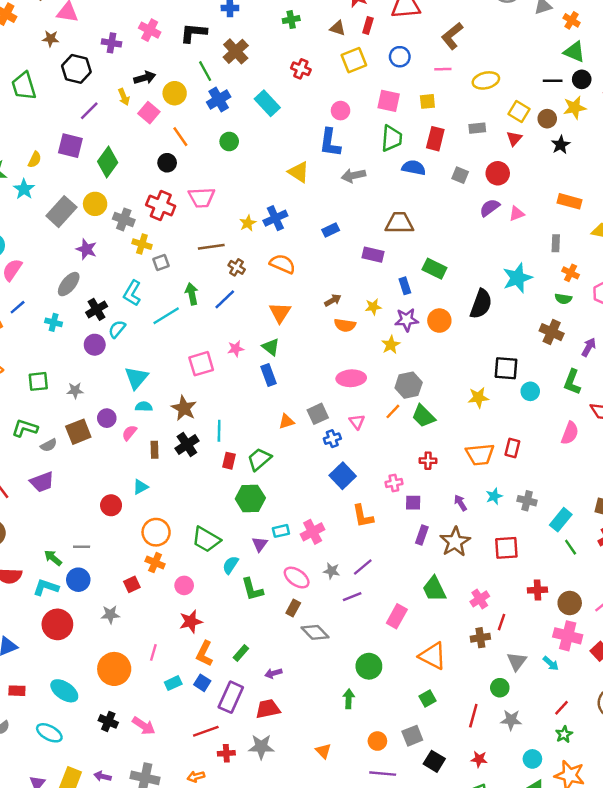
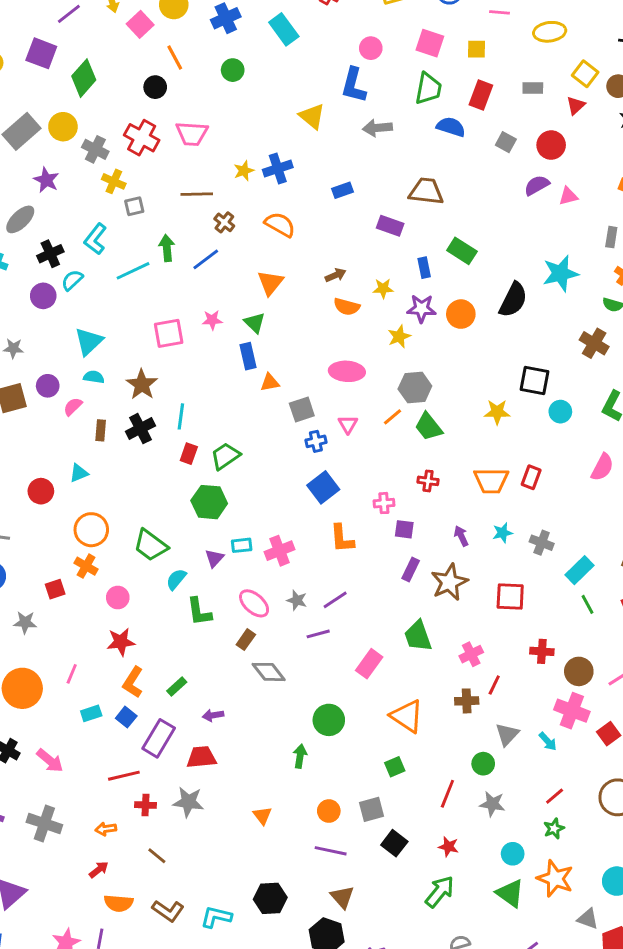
orange triangle: (287, 421) -> (270, 383), moved

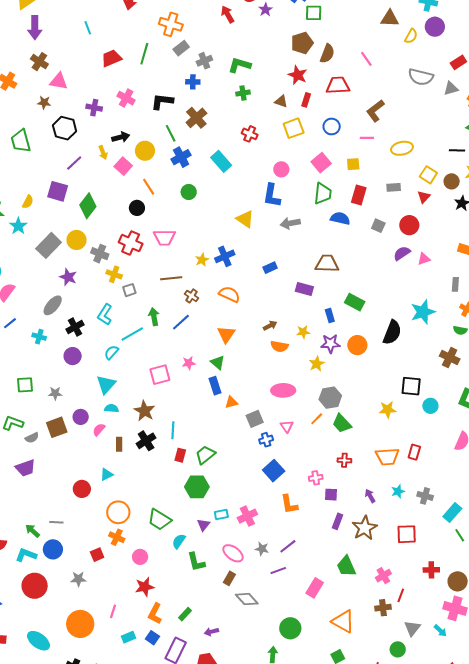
pink square: (430, 43) -> (321, 163), turned 36
cyan semicircle: (72, 280) -> (111, 352), moved

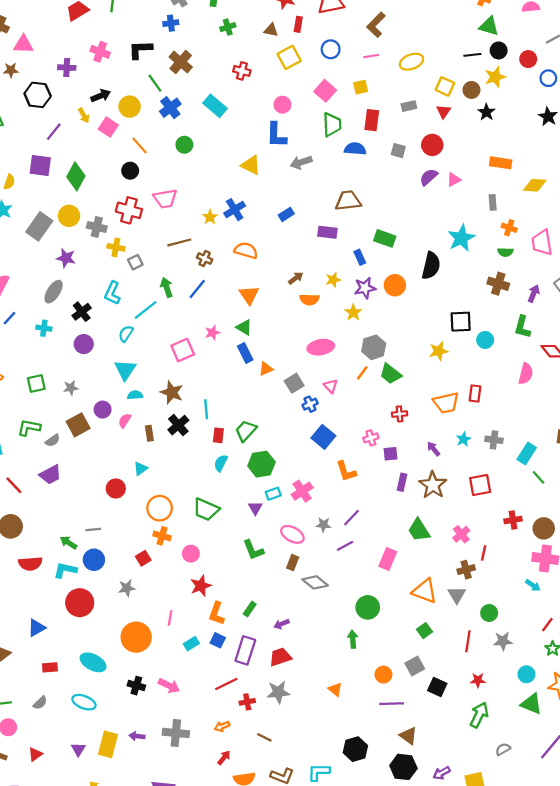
green hexagon: (197, 487) -> (261, 464), moved
cyan semicircle: (179, 541) -> (221, 463), moved
gray triangle: (412, 628) -> (457, 595), moved

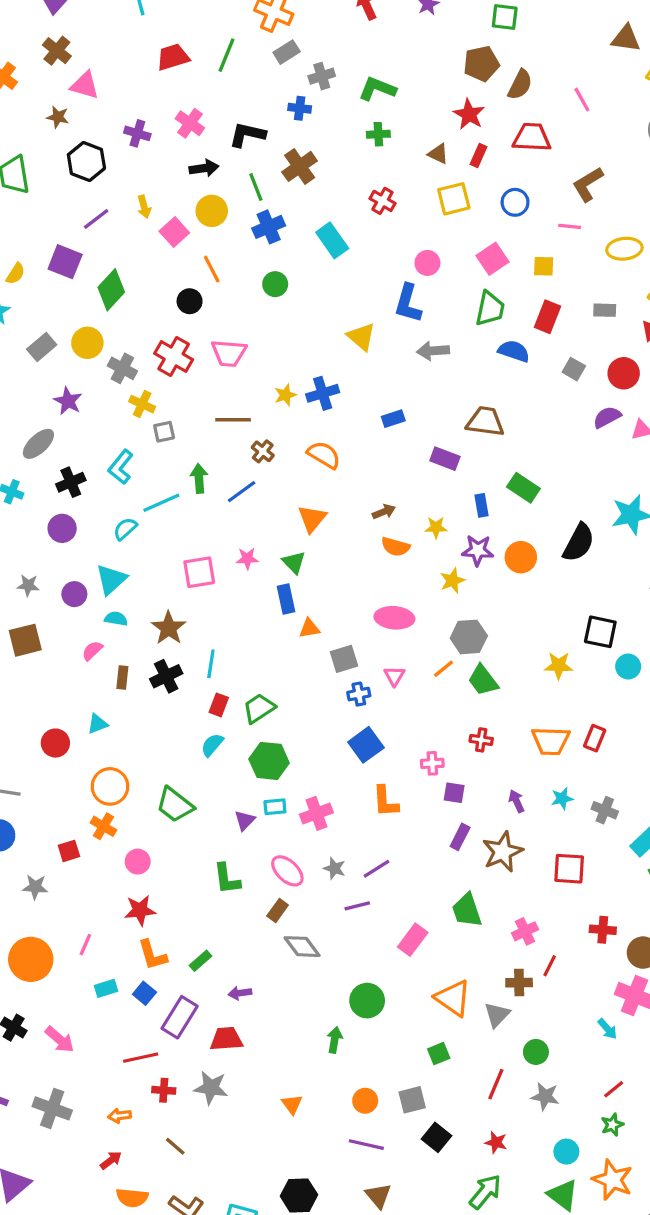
black arrow: (101, 96) -> (204, 168), moved
gray rectangle: (39, 226) -> (42, 347), size x0.7
purple circle: (103, 410) -> (74, 594), moved
orange L-shape: (217, 614) -> (152, 955), turned -50

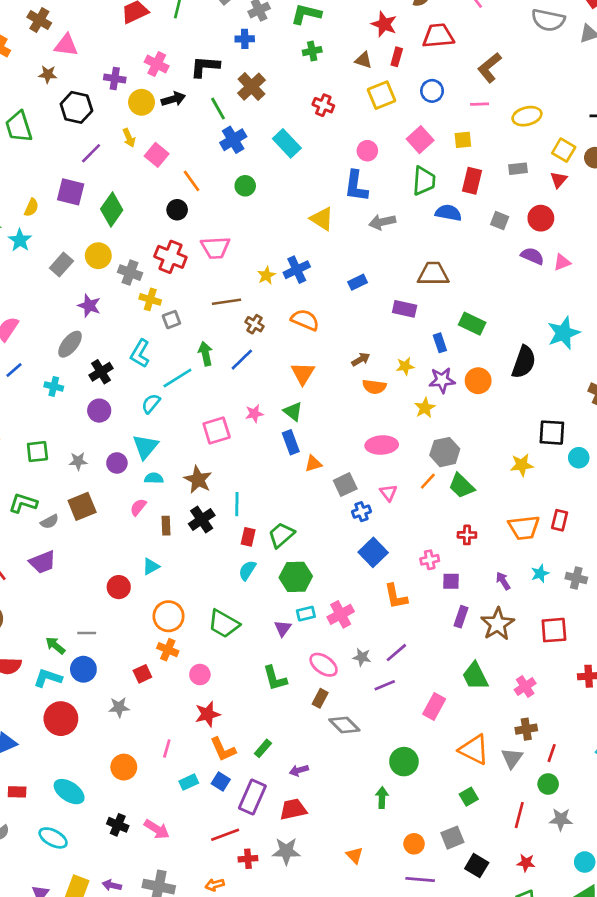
yellow circle: (212, 211) -> (142, 102), moved
purple semicircle: (607, 417) -> (532, 256), turned 60
orange circle: (31, 959) -> (124, 767), size x0.7
red line: (550, 966) -> (552, 753), moved

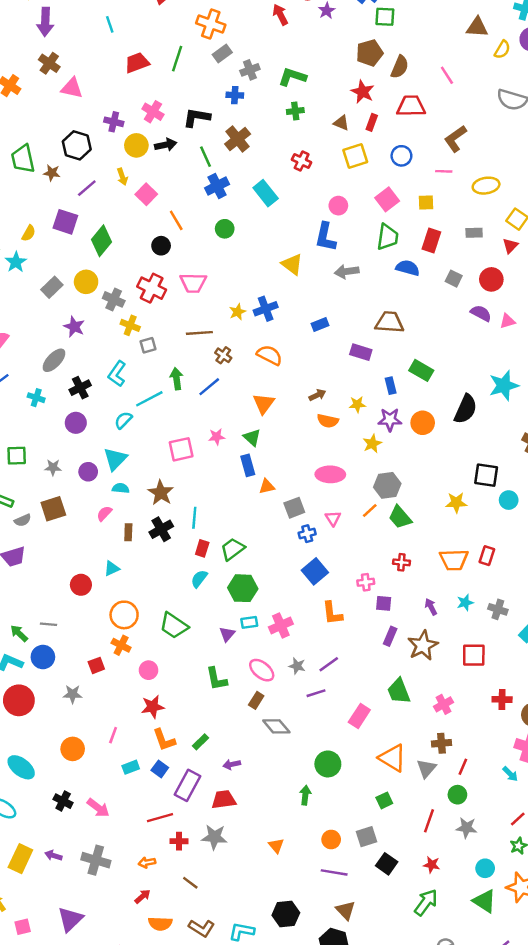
brown star: (48, 74) -> (52, 173), moved

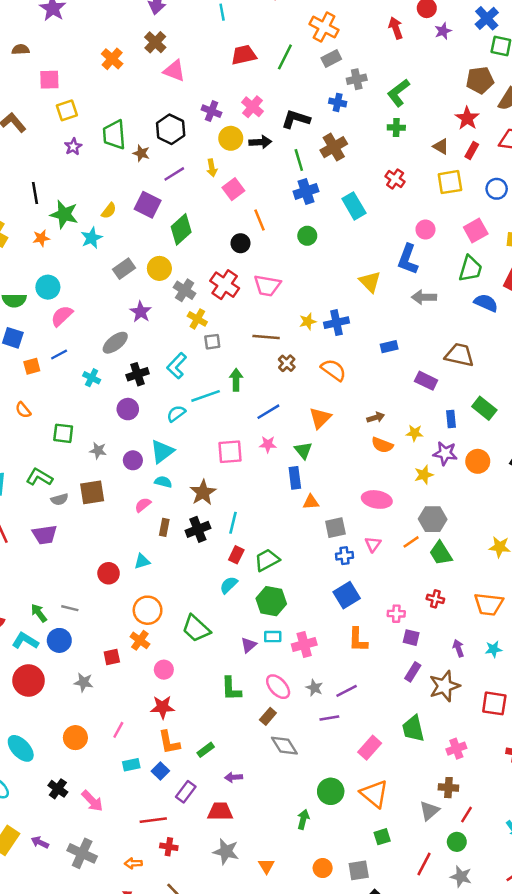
green L-shape: (292, 77) -> (398, 93), turned -64
blue line: (209, 387) -> (268, 412), moved
orange triangle: (392, 758) -> (374, 794), moved
purple rectangle: (187, 785) -> (186, 792), size x0.7
gray star: (214, 837) -> (226, 852), moved

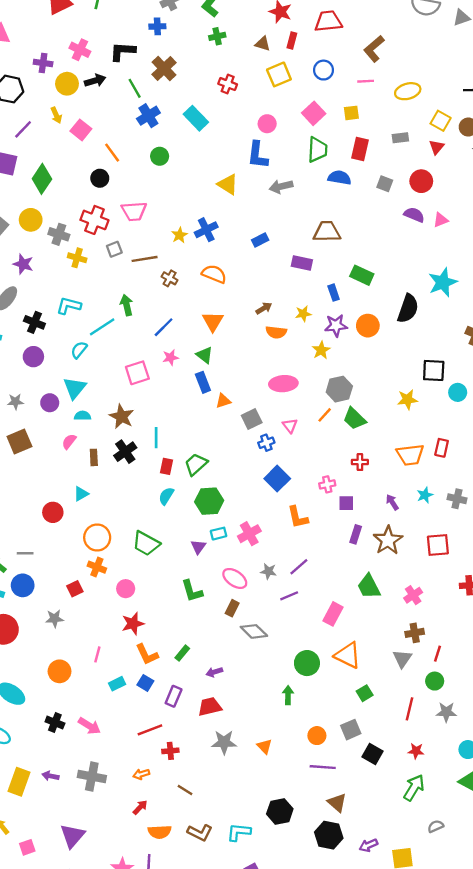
gray square: (212, 342) -> (114, 249), moved
cyan L-shape: (177, 366) -> (69, 306), turned 75
black cross: (138, 374) -> (34, 322), turned -36

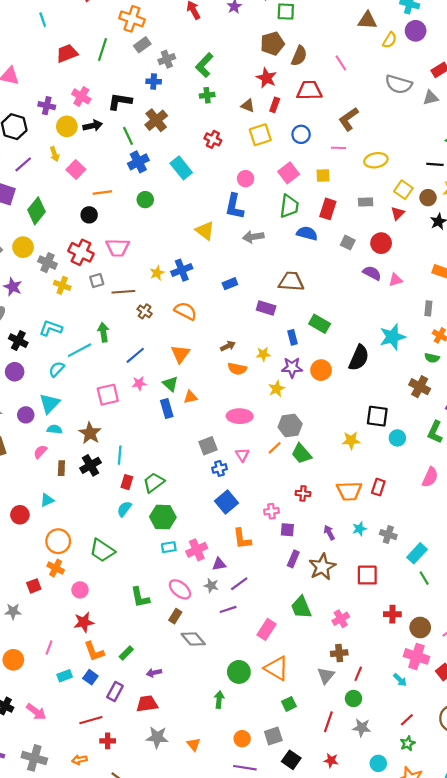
orange line: (112, 153) -> (102, 192), turned -66
orange triangle: (223, 401) -> (191, 397), moved
purple triangle: (198, 547) -> (219, 564), moved, turned 40

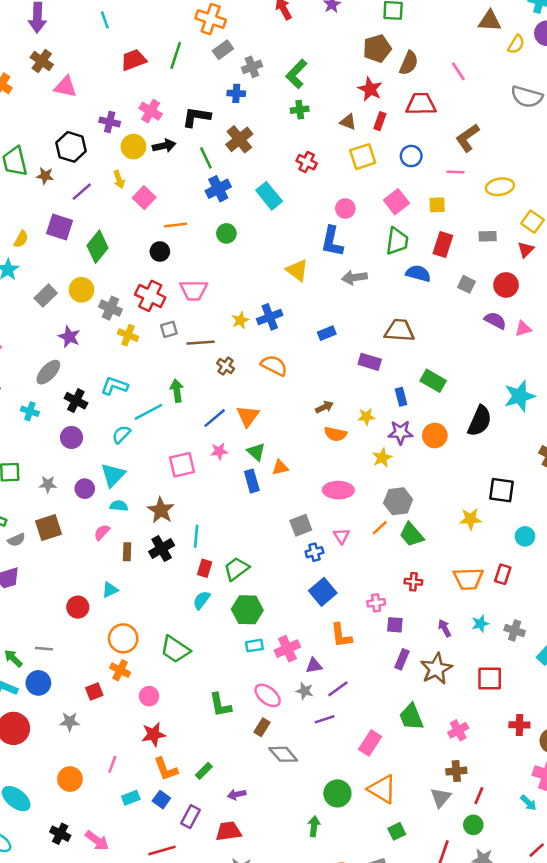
orange triangle: (180, 354) -> (248, 416), moved
cyan circle: (397, 438) -> (525, 536), moved

